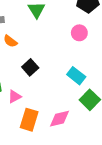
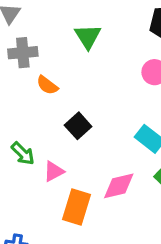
pink diamond: (59, 119) -> (119, 186), moved

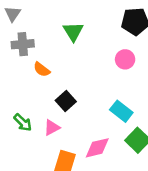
pink triangle: (54, 171) -> (52, 128), moved

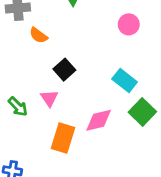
green arrow: (23, 123) -> (18, 107), moved
pink triangle: (52, 128) -> (49, 98), turned -36

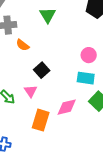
pink circle: (129, 24) -> (89, 55), moved
cyan rectangle: (125, 81) -> (86, 78), turned -30

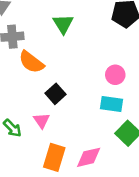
orange semicircle: (23, 45) -> (31, 62), size x1.5
pink diamond: (67, 107) -> (89, 157), moved

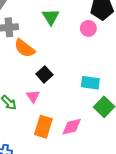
pink circle: (115, 75) -> (88, 28), moved

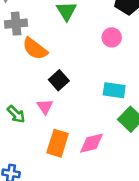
pink circle: (88, 28) -> (112, 37), moved

